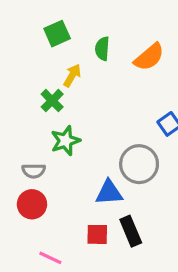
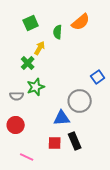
orange semicircle: (149, 57) -> (81, 22), moved
gray semicircle: (34, 171) -> (17, 96), moved

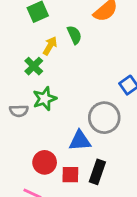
green semicircle: (58, 32) -> (74, 35), moved, turned 152
red circle: (16, 125) -> (45, 162), moved
black rectangle: (75, 141) -> (97, 172), turned 42

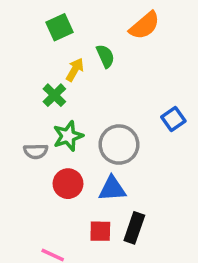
gray circle: (104, 118) -> (119, 145), moved
red circle: (45, 162) -> (68, 184), moved

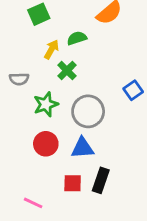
green semicircle: (105, 56) -> (77, 38), turned -84
green cross: (54, 95) -> (67, 71), moved
gray semicircle: (36, 151) -> (19, 79), moved

